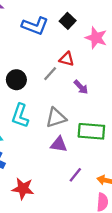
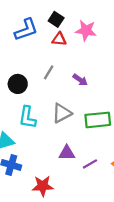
blue L-shape: (35, 26) -> (26, 30), turned -30
red triangle: (67, 59) -> (59, 39), moved
purple triangle: (59, 144) -> (67, 153), moved
purple line: (75, 175) -> (90, 164), turned 32

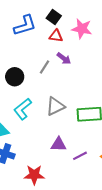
purple arrow: (80, 80) -> (64, 58), moved
cyan L-shape: (27, 117) -> (23, 109), turned 40

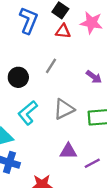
blue L-shape: (25, 25) -> (29, 20), turned -50
purple arrow: (64, 58) -> (94, 77), moved

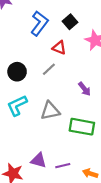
red triangle: (63, 31) -> (59, 48), moved
purple triangle: (68, 151) -> (38, 160), moved

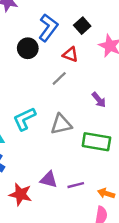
black circle: (17, 72) -> (28, 48), moved

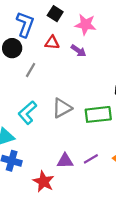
gray line: (59, 78) -> (31, 70), moved
purple arrow: (99, 100) -> (78, 51), moved
red star: (20, 194) -> (44, 182), turned 30

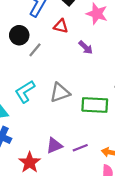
black circle: (12, 48) -> (19, 35), moved
purple arrow: (78, 51) -> (86, 47), moved
purple triangle: (65, 161) -> (54, 146), turned -30

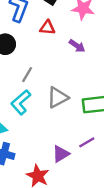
gray line: (35, 50) -> (27, 75), moved
purple line: (80, 148) -> (87, 142), moved

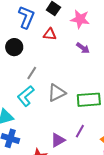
purple arrow: (77, 46) -> (83, 48), moved
purple line: (87, 142) -> (80, 131), turned -32

